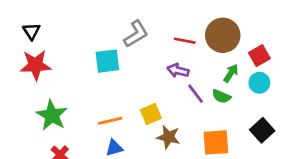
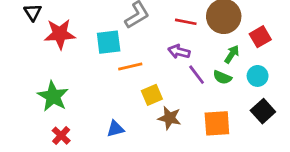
red star: (36, 65) -> (60, 34), moved
cyan circle: (259, 83) -> (258, 76), moved
orange line: (110, 121) -> (130, 66), moved

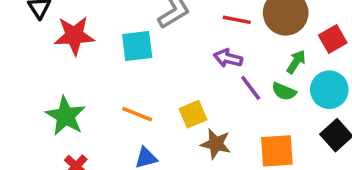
orange line: (130, 66) -> (137, 114), moved, turned 35
cyan circle: (258, 76) -> (329, 90), size x1.4

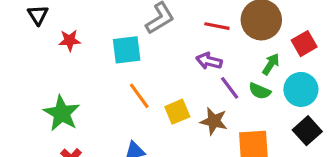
red star: (74, 36) -> (70, 40), size x0.6
orange line: (137, 114) -> (139, 96), moved, turned 32
brown star: (216, 144) -> (214, 121), moved

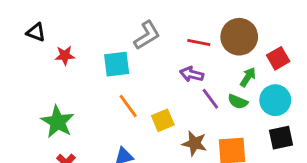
black triangle: (38, 15) -> (36, 32), turned -36
brown star: (214, 121) -> (195, 143), moved
black square: (307, 131) -> (281, 138), turned 30

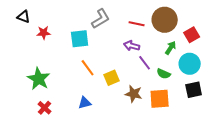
green semicircle: (238, 102) -> (164, 74), moved

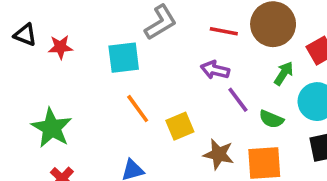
black triangle: (24, 17) -> (25, 35), moved

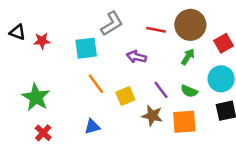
purple arrow: (215, 70) -> (136, 57), moved
green arrow: (284, 73) -> (188, 57), moved
purple line: (238, 100) -> (161, 90), moved

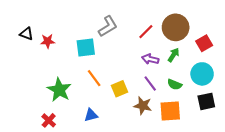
red line: (156, 30) -> (146, 32), turned -56
purple arrow: (136, 57) -> (150, 59), moved
green star: (36, 97) -> (59, 90), moved

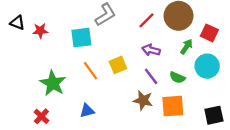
red square: (204, 43) -> (209, 33), turned -35
green arrow: (173, 55) -> (187, 47), moved
yellow square: (120, 89) -> (118, 65), moved
black square: (206, 101) -> (214, 115), moved

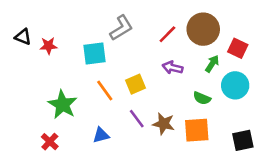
purple line: (151, 76) -> (137, 119), moved

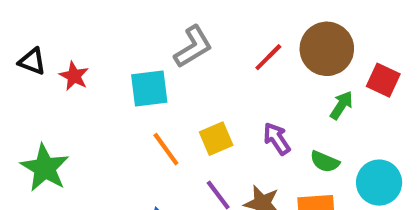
red star: (49, 46) -> (74, 76), turned 30
purple arrow: (173, 67) -> (277, 139), moved, turned 42
cyan circle: (235, 85) -> (379, 183), moved
green star: (63, 105) -> (45, 168), moved

